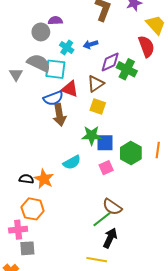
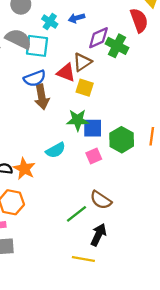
red triangle: (70, 89) -> (66, 73), moved
green line: (102, 219) -> (76, 214), moved

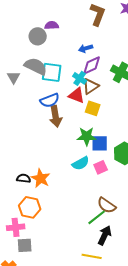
cyan cross: (50, 22) -> (80, 78), moved
purple diamond: (98, 38) -> (92, 65), moved
cyan semicircle: (56, 150) -> (81, 163), moved
green line: (76, 214) -> (97, 217), moved

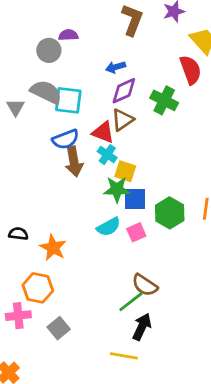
cyan cross: (80, 78) -> (107, 155), moved
yellow square: (93, 108) -> (125, 171), moved
black semicircle: (24, 178) -> (18, 234), moved
gray square: (25, 245) -> (59, 328), moved, turned -35

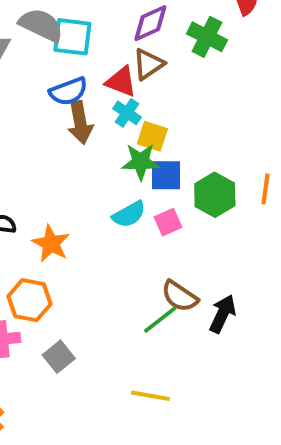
black arrow: (142, 327) -> (223, 314), moved

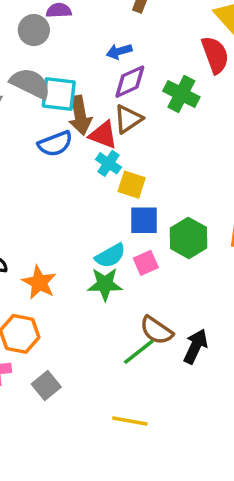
brown arrow: (80, 123) -> (80, 115), moved
green star: (141, 162) -> (105, 284), moved

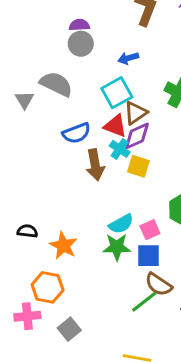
gray circle: (34, 30) -> (81, 44), moved
purple diamond: (130, 82) -> (137, 136), moved
cyan square: (59, 94) -> (117, 93), moved, turned -36
brown arrow: (80, 115) -> (95, 165), moved
blue square: (144, 220) -> (148, 256), moved

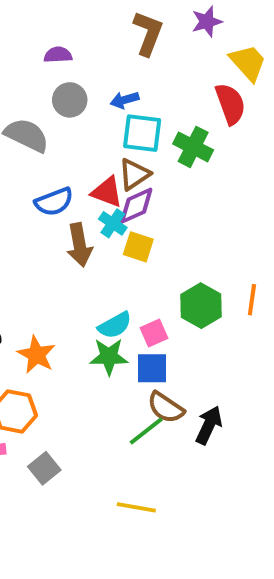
gray circle: (81, 44) -> (70, 100), moved
cyan square: (117, 93) -> (142, 133), moved, turned 36

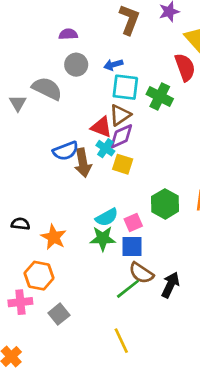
blue semicircle: (54, 202) -> (66, 151), moved
yellow line: (136, 507) -> (121, 341), turned 55

